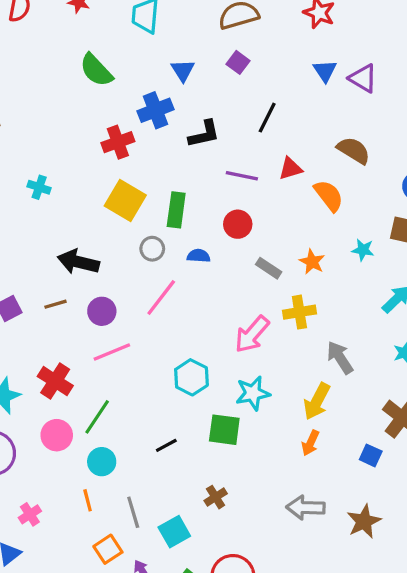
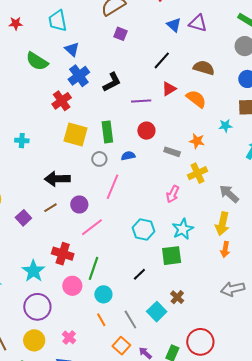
blue triangle: (183, 70) -> (72, 49), moved
black line: (267, 118) -> (162, 60), moved, turned 30
pink arrow: (252, 334) -> (173, 194), size x0.7
cyan square: (174, 532) -> (157, 312), moved

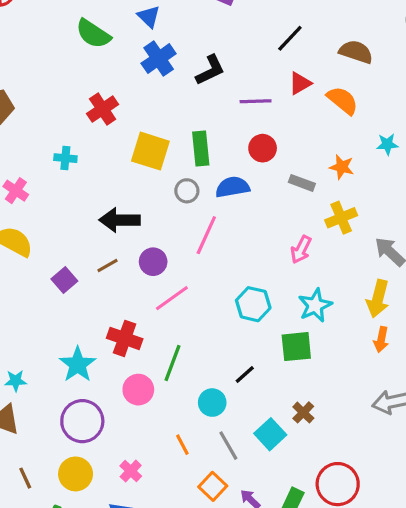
red cross: (62, 101) -> (103, 109), moved
blue semicircle: (128, 156) -> (232, 187), size x1.5
cyan circle: (103, 294) -> (212, 403), moved

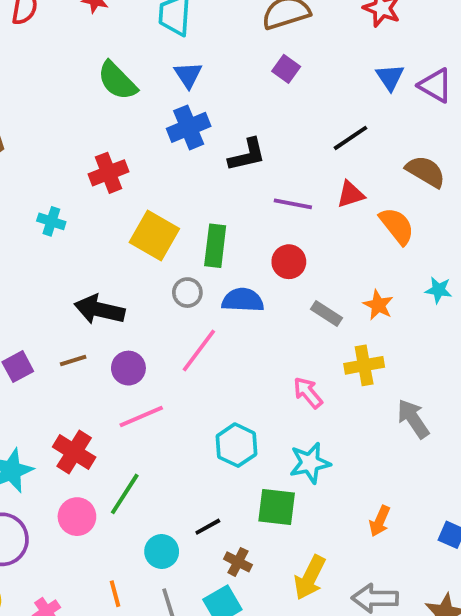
pink arrow: (301, 250) -> (308, 393), turned 100
yellow arrow: (378, 299) -> (310, 578), moved
brown cross: (303, 412) -> (238, 562), moved, turned -30

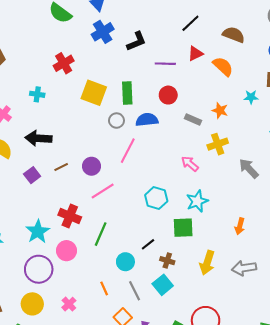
black arrow: (99, 310) -> (38, 138), moved
pink circle: (77, 517) -> (66, 251), moved

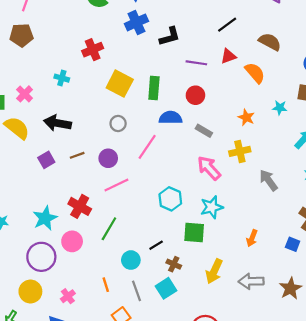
gray rectangle: (193, 120) -> (204, 131), moved
gray circle: (116, 121) -> (118, 123), moved
pink arrow: (190, 164) -> (209, 168), size x1.4

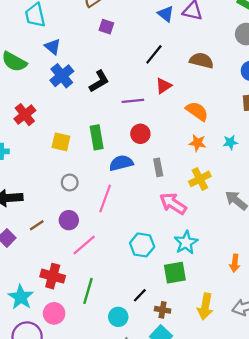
orange semicircle: (255, 73) -> (197, 111), moved
yellow square: (120, 84) -> (61, 142), size x0.7
cyan star: (280, 108) -> (230, 142), moved
gray rectangle: (204, 131) -> (158, 167), turned 63

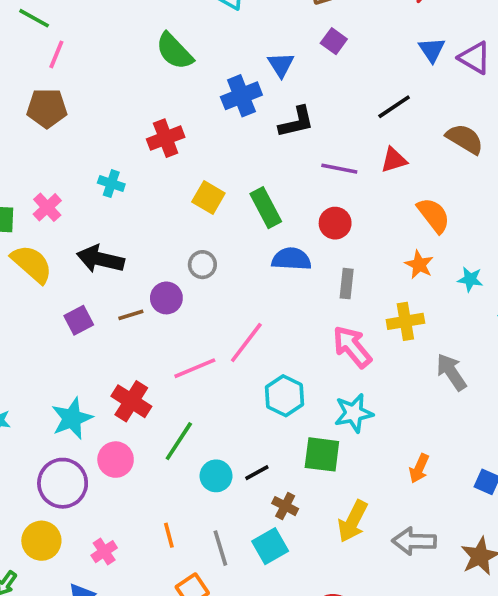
blue triangle: (53, 47) -> (281, 65), moved
green rectangle: (97, 137) -> (266, 208), turned -35
pink line: (105, 198) -> (246, 343), moved
purple circle: (69, 220) -> (166, 298), moved
cyan circle: (118, 317) -> (216, 476), moved

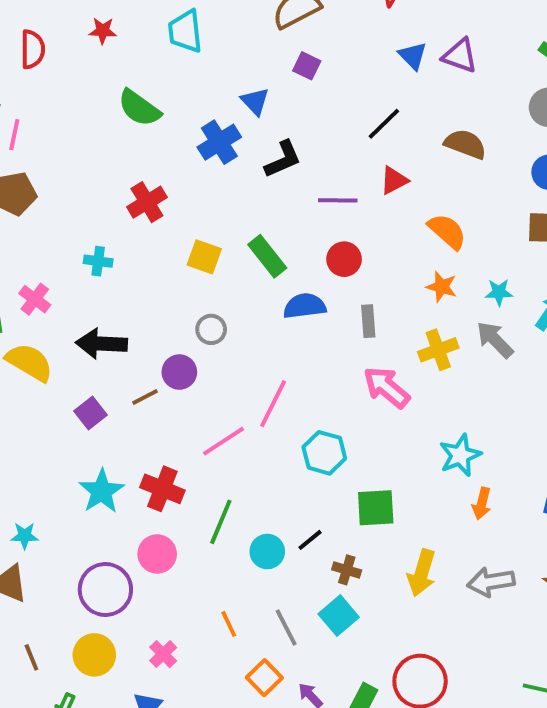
gray arrow: (451, 372) -> (495, 340), moved
cyan star: (354, 413) -> (460, 455), moved
cyan star: (72, 418) -> (101, 491), moved

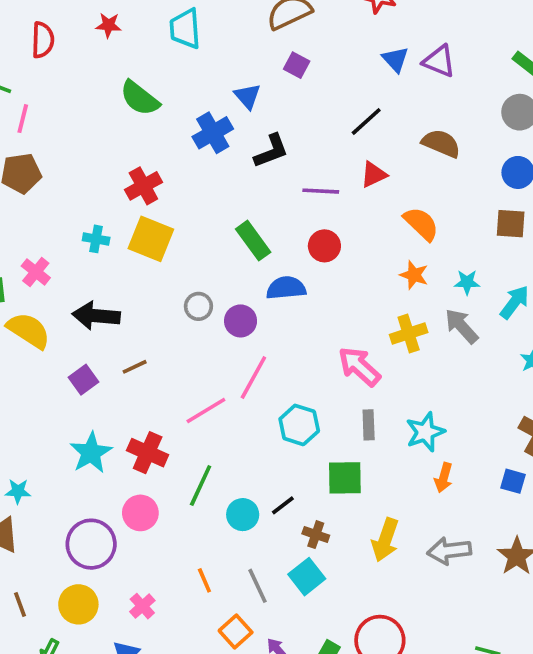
yellow square: (204, 257) -> (151, 239), moved, size x1.4
gray rectangle: (368, 321) -> (369, 425), moved
purple circle: (179, 372) -> (241, 321), moved

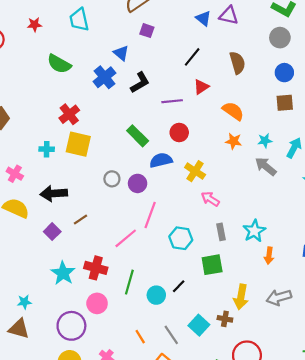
brown semicircle: (441, 143) -> (237, 63), turned 60
yellow cross: (409, 333) -> (195, 171), moved, turned -30
pink arrow: (359, 366) -> (210, 199), size x0.7
brown cross: (316, 535) -> (225, 319), moved

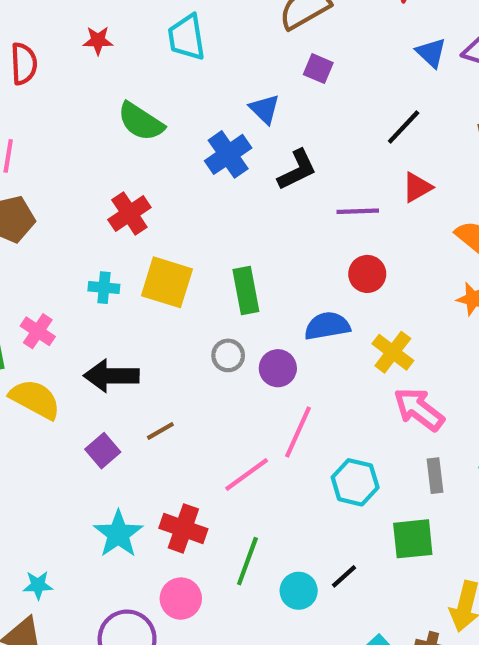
red cross: (69, 114) -> (129, 214), moved
green rectangle: (138, 136) -> (246, 290), moved, turned 30
pink arrow: (210, 199) -> (419, 409), size x1.4

